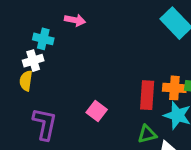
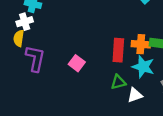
purple L-shape: (45, 124) -> (35, 58), moved

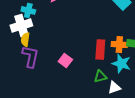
white cross: (25, 22) -> (21, 25), size x1.5
yellow semicircle: (19, 38) -> (25, 39), moved

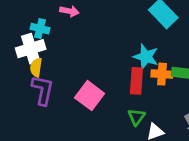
pink square: (65, 60) -> (90, 96), size x1.5
cyan star: (121, 63) -> (146, 57), moved
green triangle: (100, 76) -> (136, 117), turned -40

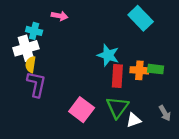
cyan star: (146, 57) -> (108, 55), moved
pink square: (90, 96) -> (82, 110), moved
green triangle: (136, 117) -> (117, 107), size x1.5

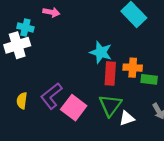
yellow semicircle: (31, 64) -> (22, 101), moved
green rectangle: (156, 69) -> (149, 79), moved
purple L-shape: (36, 84) -> (51, 96), moved, turned -140

